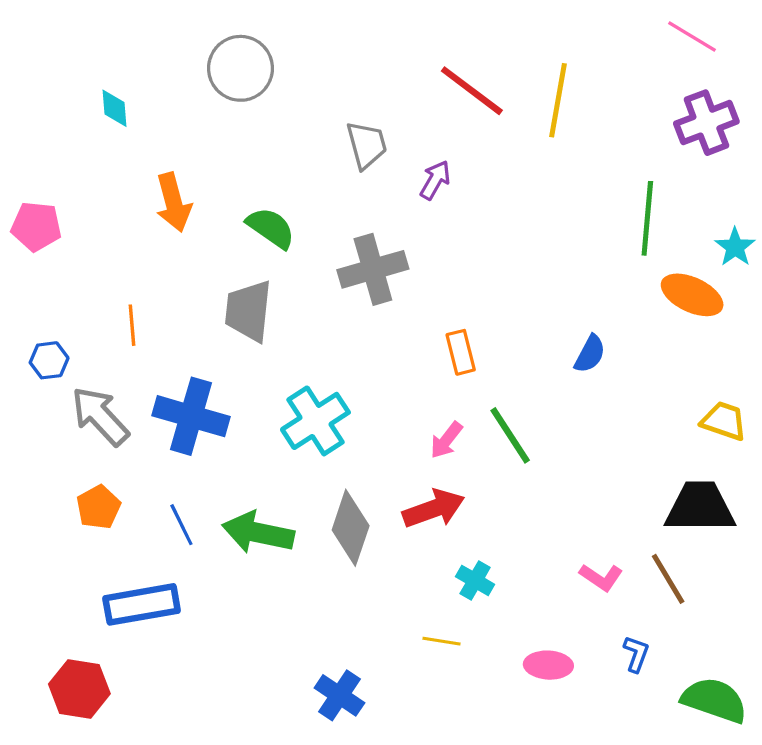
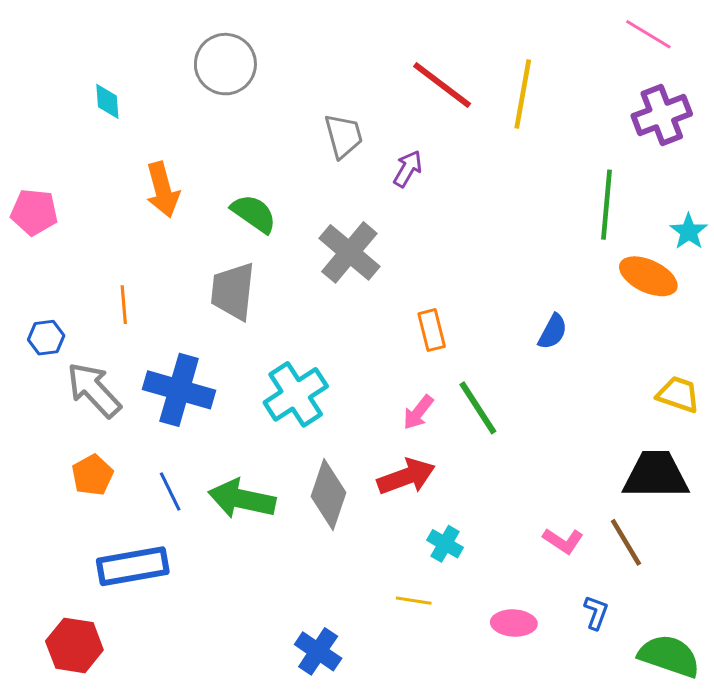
gray cross: (373, 269) -> (349, 252), turned -34

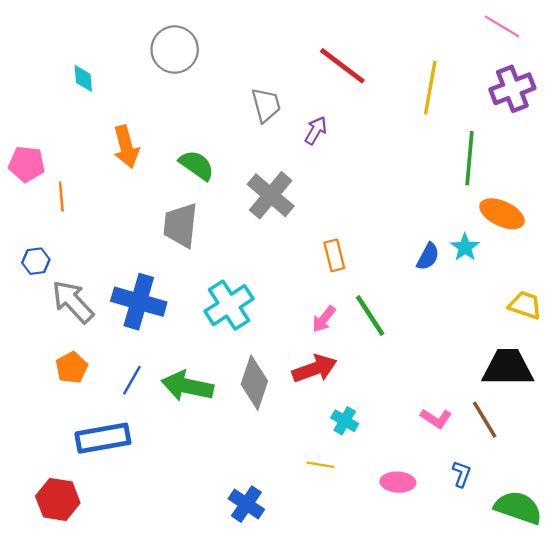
yellow line: (523, 94) -> (430, 88), moved
cyan star: (689, 231) -> (465, 247), moved
orange line: (124, 305) -> (61, 196), moved
blue line: (170, 492) -> (132, 380), turned 56

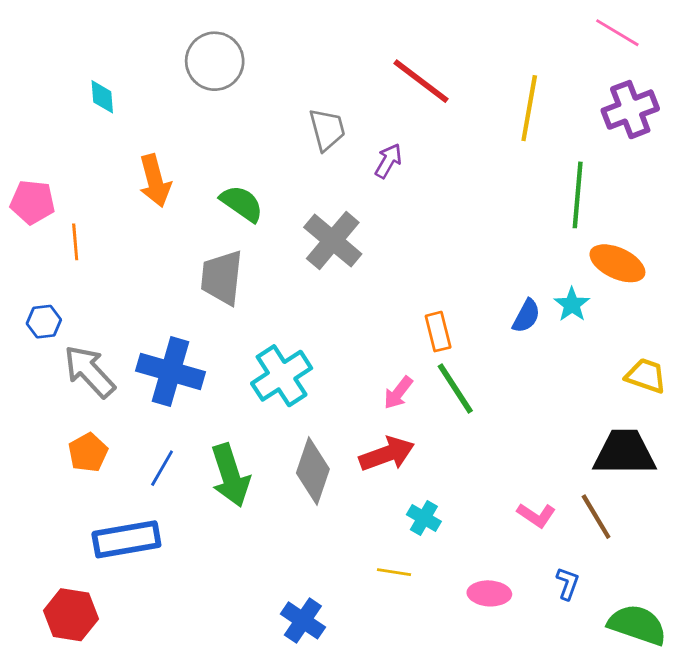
orange rectangle: (334, 255) -> (438, 332), moved
green arrow: (187, 386) -> (230, 475), turned -120

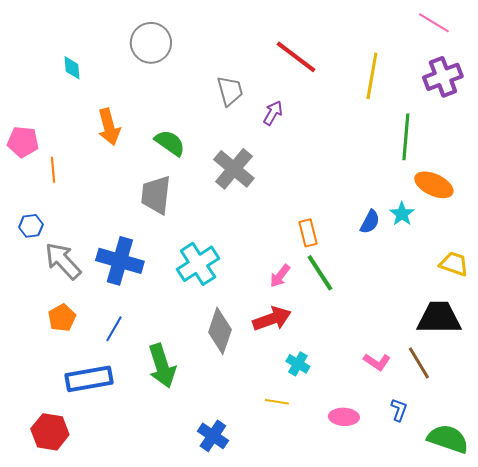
green arrow: (230, 475) -> (162, 366), moved

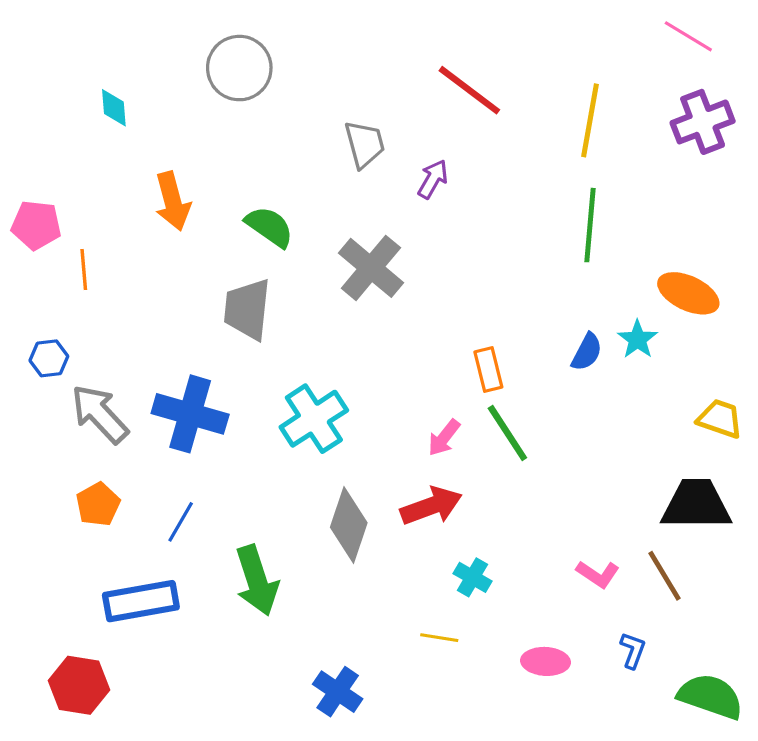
green line: (406, 137) -> (590, 225), moved

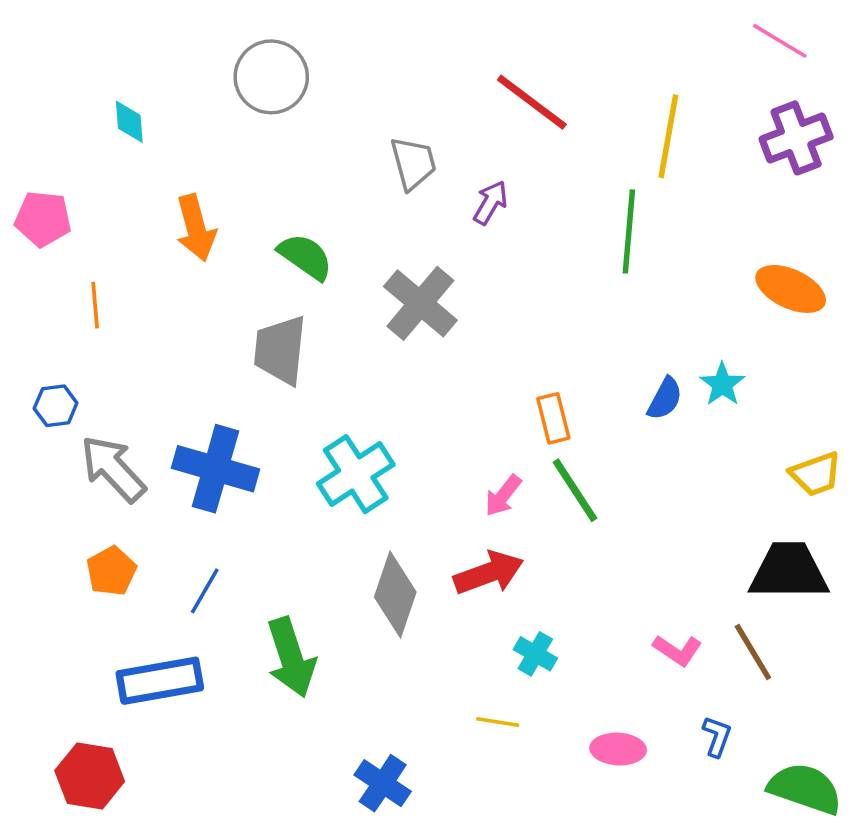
pink pentagon: (36, 225) -> (43, 219), moved
green line: (590, 225) -> (629, 231), moved
orange ellipse: (688, 293) -> (791, 289), moved
yellow trapezoid: (720, 419) -> (816, 474), turned 141

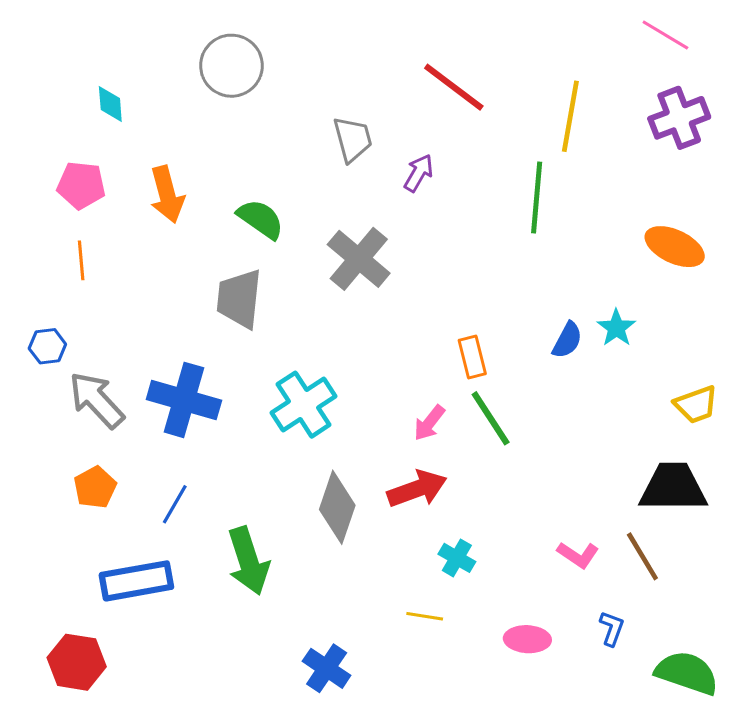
pink pentagon: (43, 219) -> (81, 185), moved

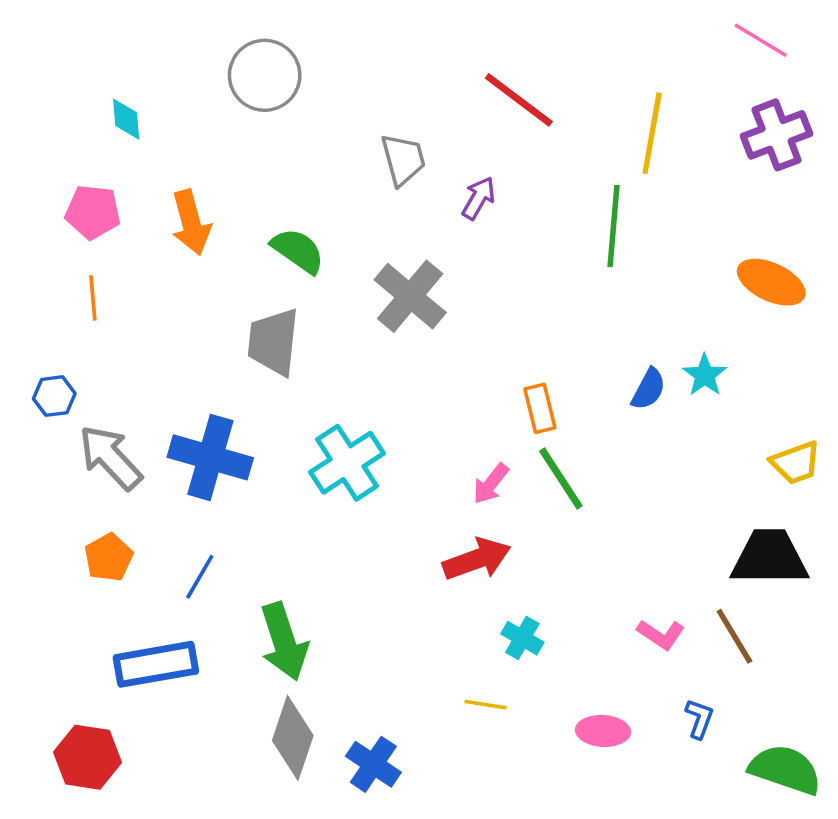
gray diamond: (337, 507) -> (293, 738), moved

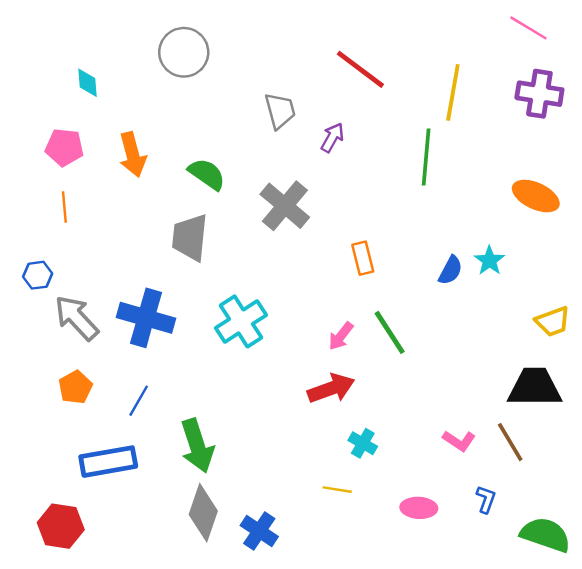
purple cross: (777, 135) -> (539, 94), turned 30
orange rectangle: (540, 408) -> (363, 258), moved

